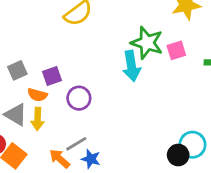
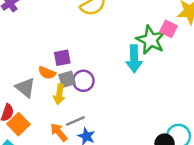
pink square: (176, 50) -> (168, 29), moved, turned 36
gray square: (17, 70) -> (67, 79), moved
yellow arrow: (38, 119) -> (59, 94), moved

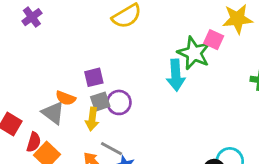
orange semicircle: (47, 73) -> (66, 98), moved
gray line: (75, 121) -> (112, 149), turned 54

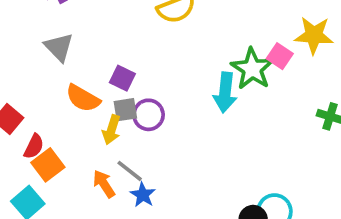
purple square: (94, 77) -> (122, 78), turned 30
orange semicircle: (66, 98) -> (83, 98), size x1.4
gray triangle: (53, 113) -> (59, 47), moved

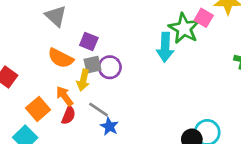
gray triangle: (59, 47) -> (56, 16), moved
red semicircle: (34, 146) -> (69, 115), moved
orange arrow: (104, 184) -> (65, 96), moved

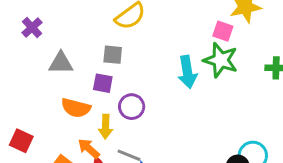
gray triangle: (56, 16) -> (61, 63), turned -30
green star: (184, 28) -> (221, 60), moved
gray square: (92, 65) -> (113, 55), moved, turned 30

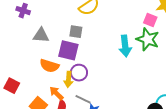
purple cross: (32, 28) -> (23, 11), turned -32
purple square: (103, 83) -> (68, 50), size x1.5
purple circle: (132, 107) -> (79, 73), moved

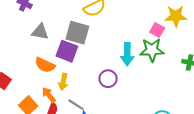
gray square: (76, 32) -> (77, 33), size x1.6
green star: (148, 39) -> (152, 50), turned -30
purple circle: (79, 73) -> (108, 79), moved

